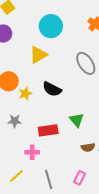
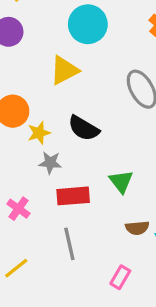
gray star: (15, 121) -> (50, 163), moved
pink cross: (32, 152) -> (18, 209), moved, turned 32
gray line: (49, 179) -> (69, 244), moved

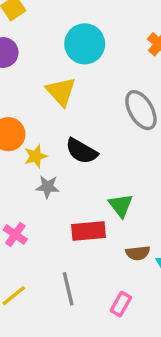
yellow triangle: (64, 70) -> (61, 92), turned -44
red rectangle: (73, 196) -> (88, 231), moved
gray line: (69, 244) -> (68, 289), moved

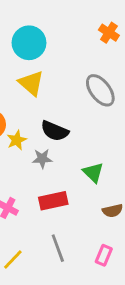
cyan circle: (85, 44) -> (29, 43), moved
gray star: (48, 187) -> (42, 159), moved
red rectangle: (88, 231) -> (53, 201), moved

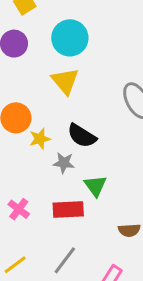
green triangle: (93, 172) -> (95, 186), moved
gray line: (58, 248) -> (65, 260), turned 48

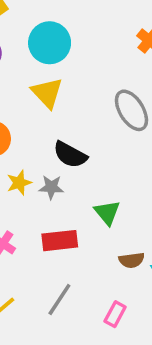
yellow star: (40, 139) -> (19, 183), moved
green triangle: (95, 186) -> (107, 213), moved

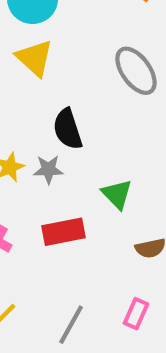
black semicircle: (70, 155) -> (68, 129), turned 48
gray line: (59, 299) -> (71, 325), moved

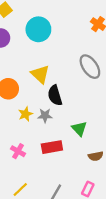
yellow triangle: (35, 58) -> (40, 74), moved

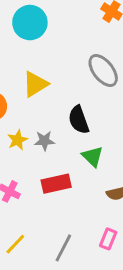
yellow triangle: (40, 74) -> (35, 84), turned 48
black semicircle: (55, 95) -> (79, 120), moved

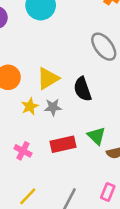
yellow triangle: (35, 84) -> (48, 78), moved
green triangle: (93, 157) -> (96, 136), moved

